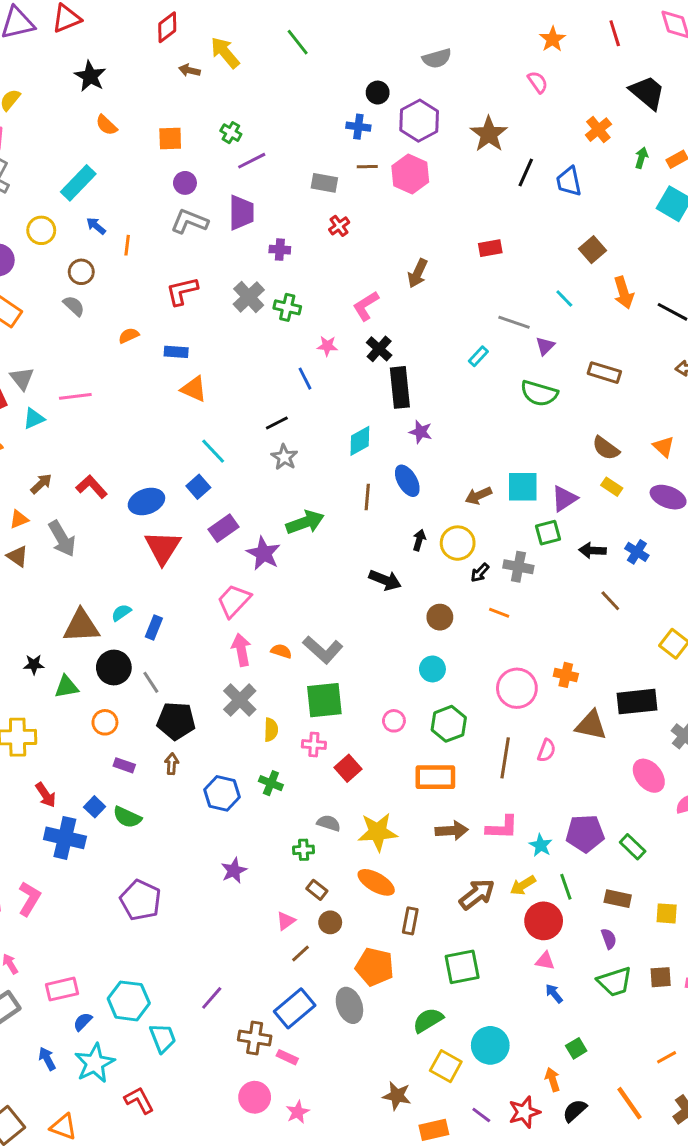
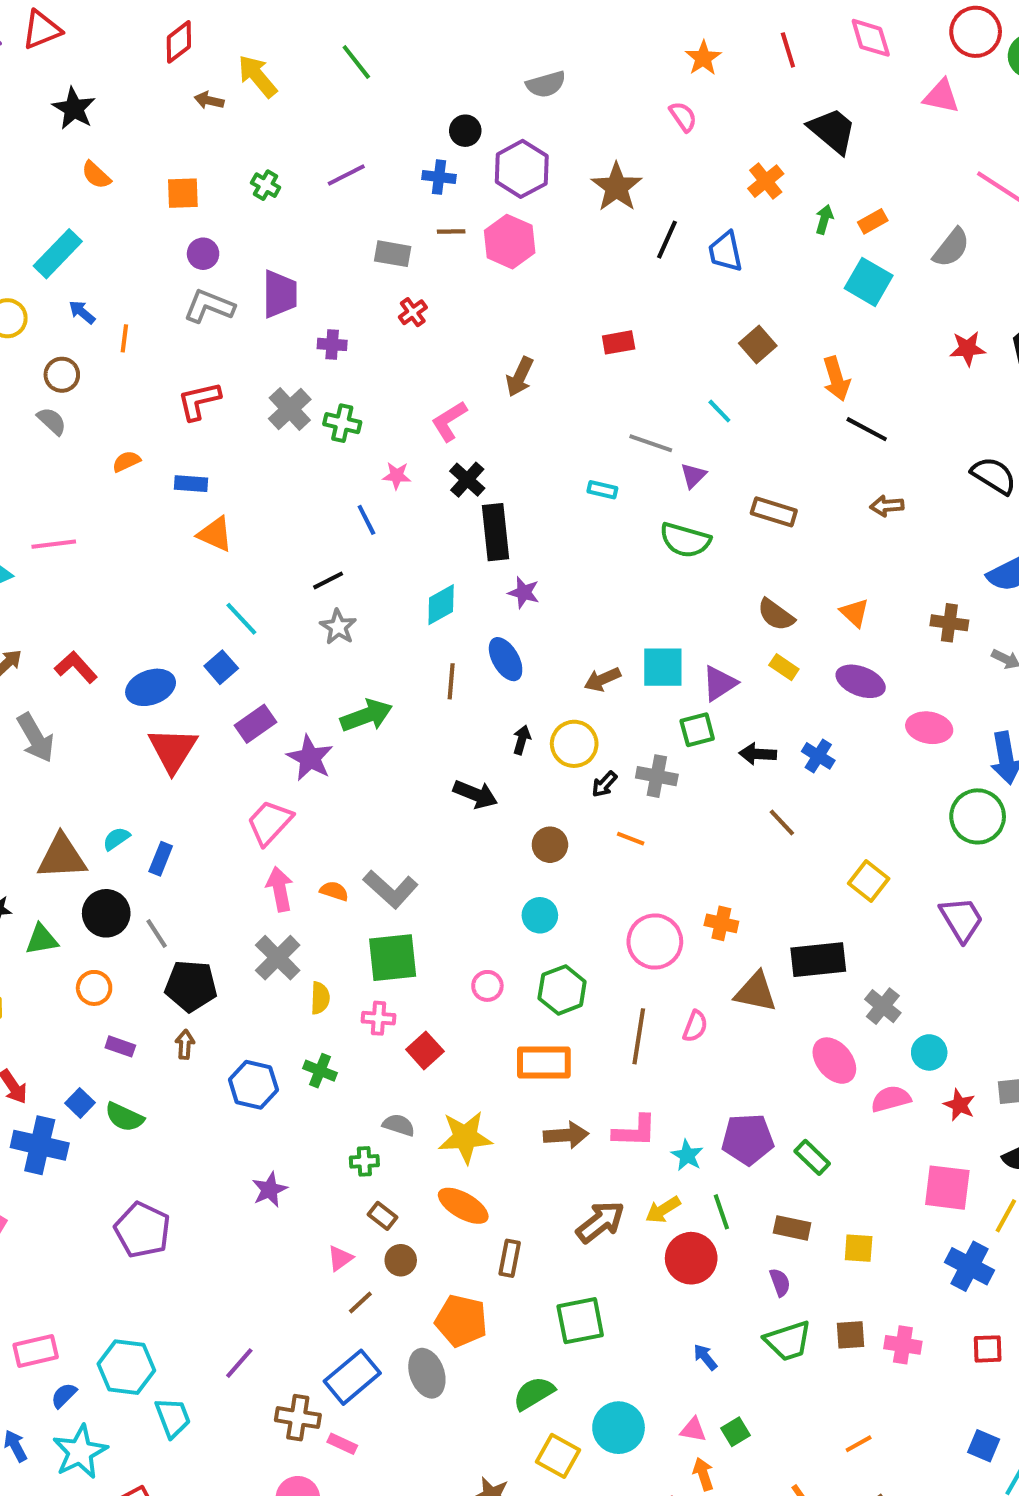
purple line: (252, 161) -> (346, 175), moved
orange arrow: (624, 293) -> (836, 379), moved
cyan rectangle: (478, 356) -> (602, 490), turned 60
pink triangle: (545, 961) -> (693, 1430), moved

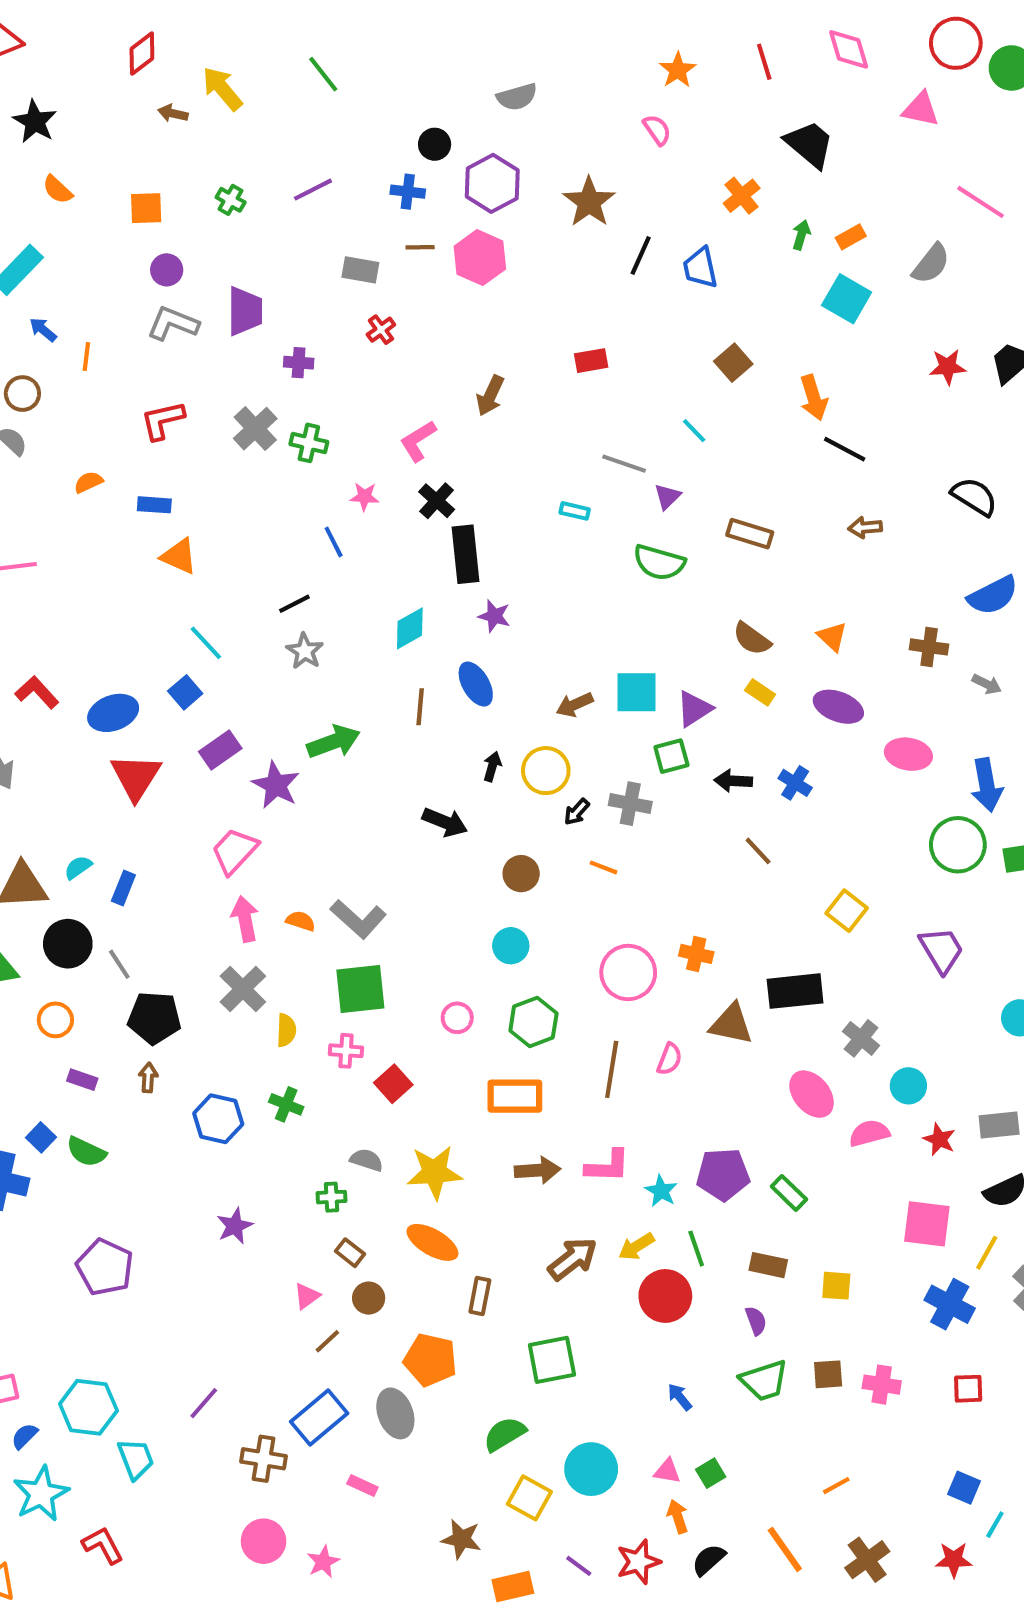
pink rectangle: (342, 1444) -> (362, 1486), moved

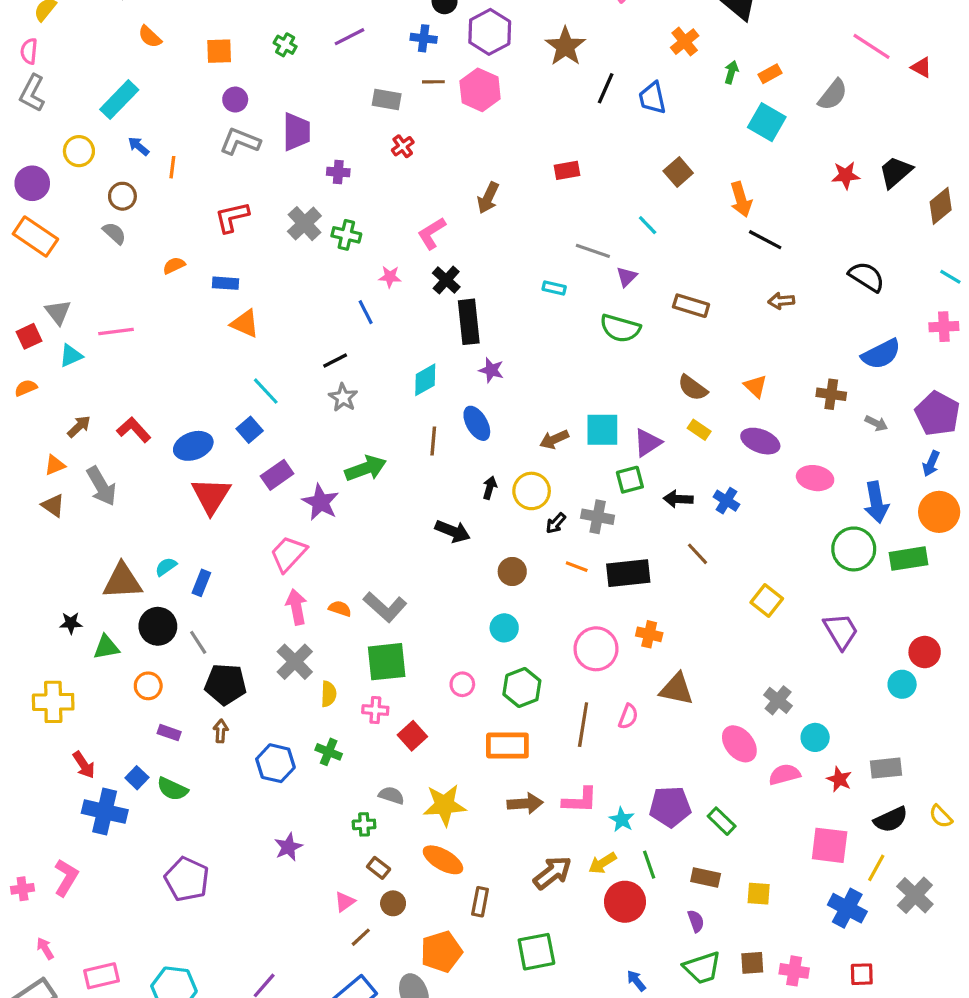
black rectangle: (795, 991) -> (628, 573), moved
orange pentagon: (430, 1360) -> (441, 952), turned -30

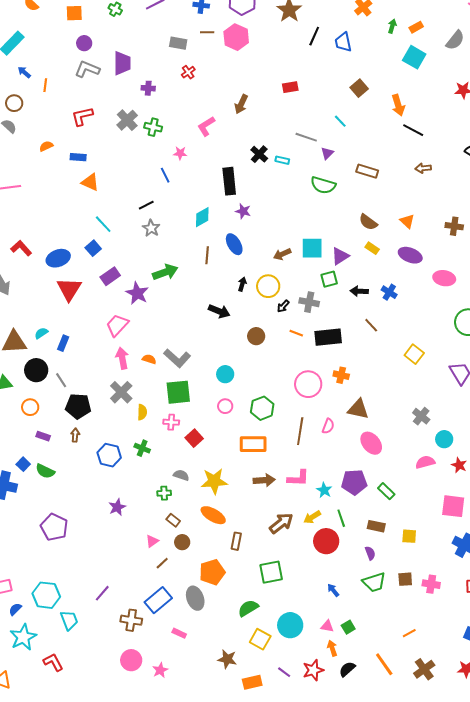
black cross: (446, 280) -> (259, 154), moved
cyan circle: (504, 628) -> (225, 374), moved
pink ellipse: (739, 744) -> (371, 443), moved

